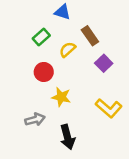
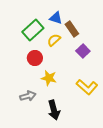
blue triangle: (62, 12) -> (56, 18), moved
green rectangle: (41, 37) -> (33, 30), size x1.5

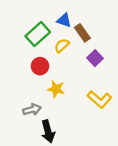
black arrow: (54, 110) -> (48, 131), moved

